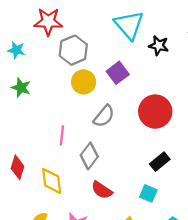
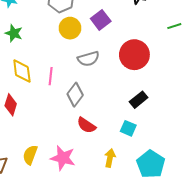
gray semicircle: (104, 116) -> (88, 59), turned 35
yellow diamond: (52, 181) -> (22, 71), moved

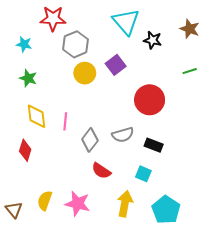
gray semicircle: (88, 59) -> (123, 135), moved
black rectangle: (139, 100) -> (154, 145), turned 60
yellow arrow: (110, 158) -> (125, 204), size x1.4

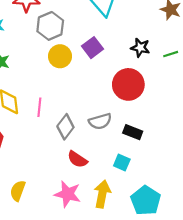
black star: (153, 40) -> (140, 48), moved
pink star: (78, 204) -> (68, 194), moved

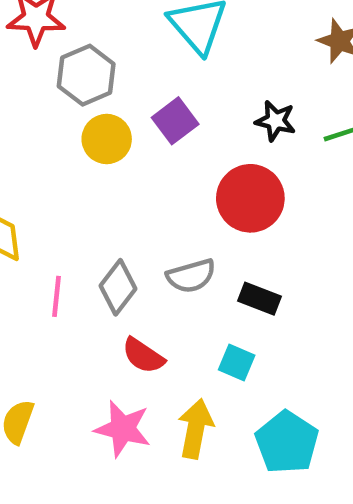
pink line: (39, 107) -> (57, 296), moved

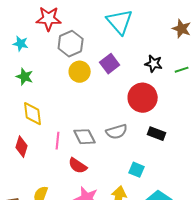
gray diamond: (118, 287) -> (85, 137), turned -65
black rectangle: (259, 299) -> (157, 134), moved
red semicircle: (143, 356) -> (78, 166), moved

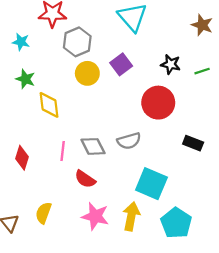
yellow diamond: (33, 114) -> (49, 105), moved
black rectangle: (157, 134) -> (193, 143), moved
cyan square: (137, 170) -> (151, 184), size x1.8

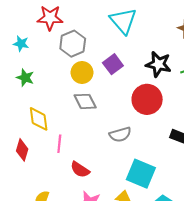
black star: (171, 64) -> (158, 64), size x1.4
yellow diamond: (49, 105) -> (39, 119), moved
gray diamond: (93, 146) -> (85, 101), moved

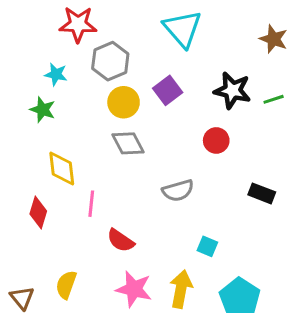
cyan star: (21, 44) -> (56, 74), moved
red circle: (147, 99) -> (216, 140), size x0.6
cyan square: (141, 174) -> (207, 246), size x0.5

